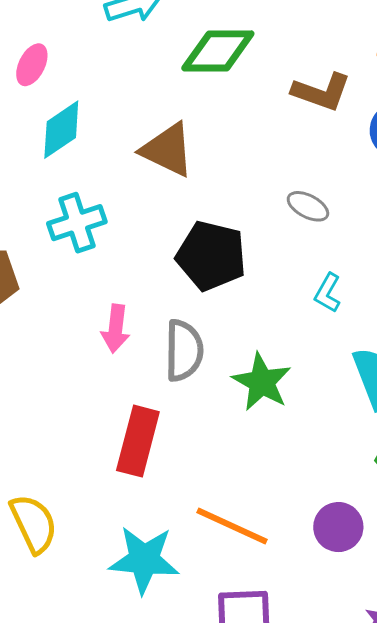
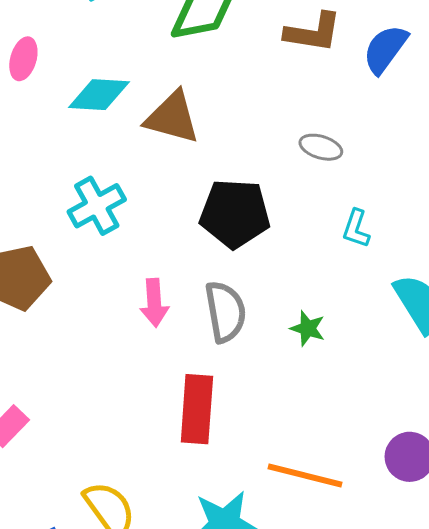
cyan diamond: (61, 130) -> (99, 95), moved, turned 48
green star: (262, 382) -> (308, 328), size x0.6

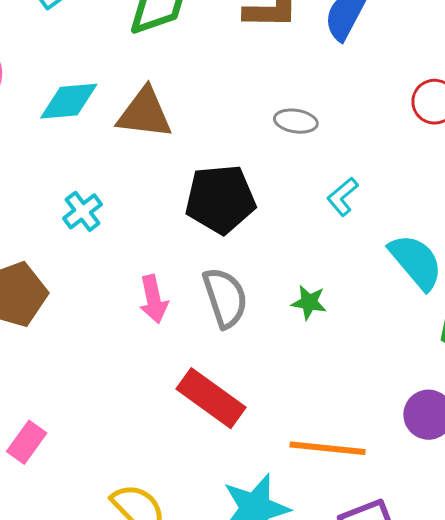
cyan cross: (97, 206) -> (83, 211), size x0.7
cyan L-shape: (356, 229) -> (342, 197), turned 39
red rectangle: (197, 409) -> (211, 398), turned -50

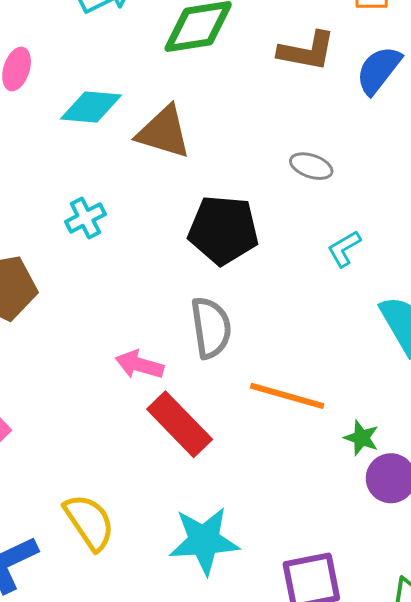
pink arrow: (153, 299) -> (139, 365), moved, turned 108
green star: (309, 302) -> (361, 438), moved
orange line: (328, 448) -> (287, 396), moved

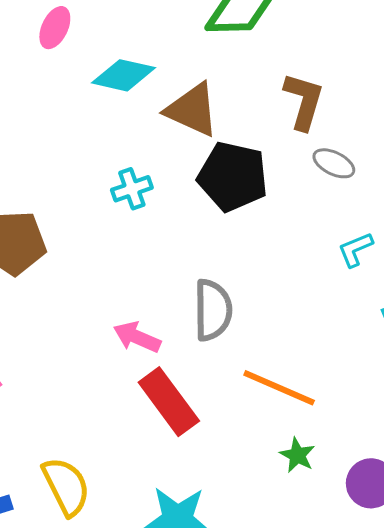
brown L-shape: (307, 51) -> (304, 101), moved, turned -92
cyan cross: (85, 218) -> (132, 189), moved
black pentagon: (223, 230) -> (233, 177), moved
green star: (361, 438) -> (297, 455), moved

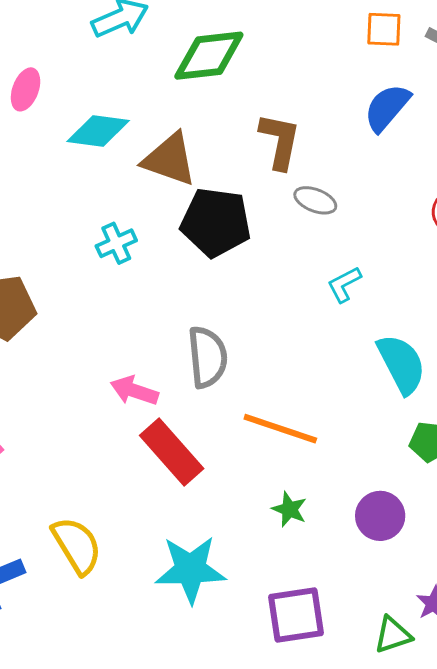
green star: (297, 455) -> (289, 509), moved

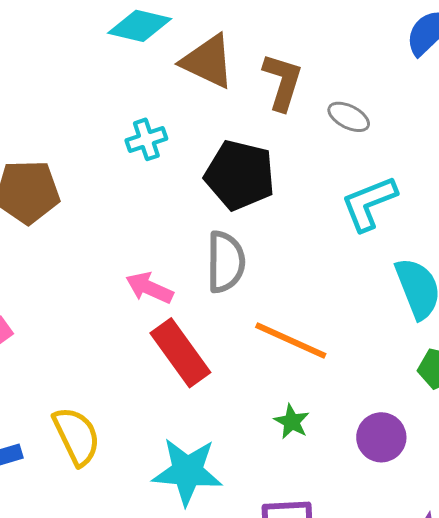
brown L-shape: (280, 141) -> (283, 82), moved
black pentagon: (216, 222) -> (240, 175), moved
cyan L-shape: (344, 284) -> (369, 203), size x1.6

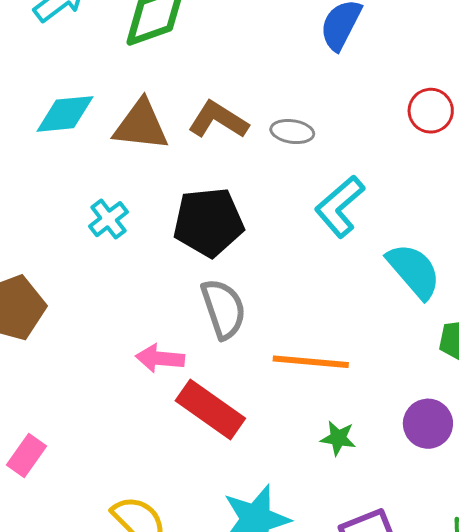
brown L-shape: (283, 82) -> (218, 120), turned -56

